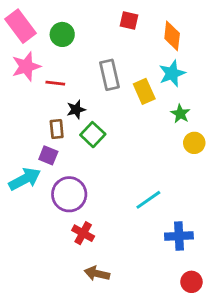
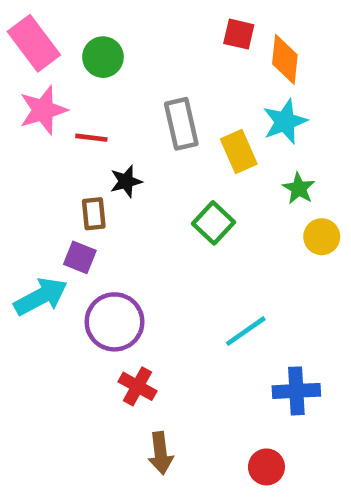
red square: (129, 21) -> (239, 34), moved
green square: (93, 135) -> (213, 223), moved
brown arrow: (97, 274) -> (161, 453), turned -110
red circle: (191, 282) -> (266, 467), moved

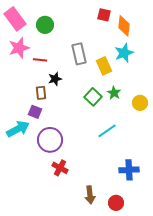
green star: (299, 188) -> (114, 93), moved
cyan line: (246, 331) -> (107, 131), moved
brown arrow: (161, 453) -> (90, 195), moved

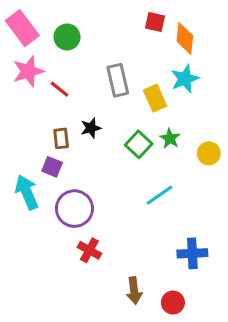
red line: (40, 60) -> (60, 89), turned 32
black star: (55, 79) -> (91, 128), moved
cyan arrow: (18, 129) -> (27, 192), turned -85

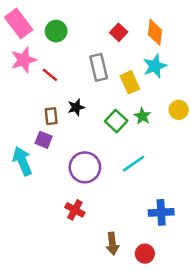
red square: (155, 22) -> (119, 32), moved, turned 30
yellow circle: (209, 153) -> (179, 110), moved
purple circle: (74, 209) -> (85, 167), moved

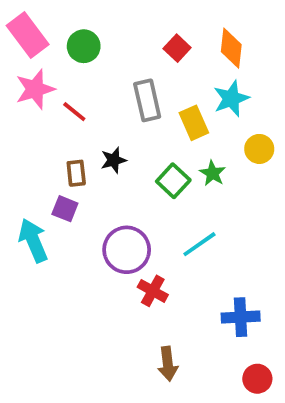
yellow circle: (179, 110) -> (259, 149), moved
red cross: (75, 210) -> (153, 291), moved
red circle: (145, 254) -> (257, 379), moved

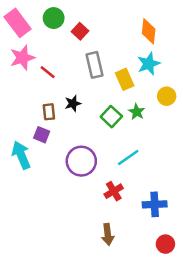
green circle: (84, 46) -> (54, 18), moved
red square: (177, 48) -> (80, 31), moved
red cross: (153, 291) -> (114, 191), moved, turned 30

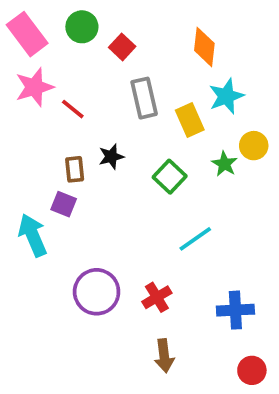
orange diamond: (149, 31) -> (204, 47), moved
green star: (137, 112) -> (224, 164), moved
purple circle: (81, 161) -> (97, 292), moved
red cross: (114, 191) -> (157, 297), moved

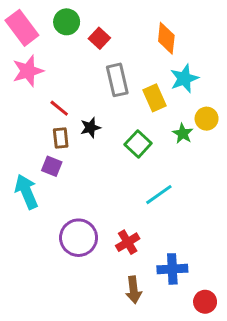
red line: (73, 109) -> (59, 108), moved
blue cross: (235, 310) -> (172, 269), moved

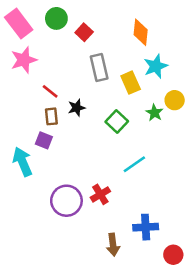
red cross: (128, 242) -> (100, 194), moved

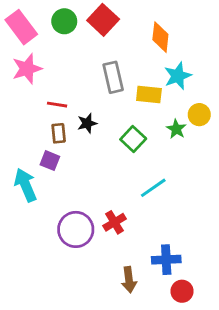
red square: (84, 32) -> (103, 20), moved, size x1.5
yellow rectangle: (131, 83) -> (149, 95), turned -60
red line: (50, 91) -> (57, 105), turned -30
red circle: (173, 255) -> (182, 291), moved

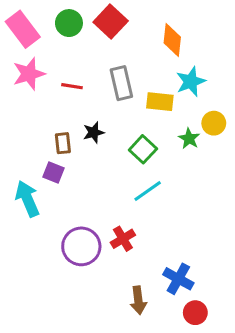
red line: (57, 105) -> (72, 86), moved
cyan line: (153, 188) -> (148, 191), moved
blue cross: (166, 260) -> (178, 279), turned 32

